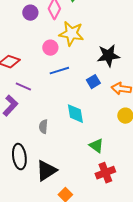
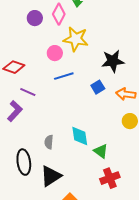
cyan diamond: (75, 114) -> (80, 136), moved
gray semicircle: (43, 127) -> (49, 142), moved

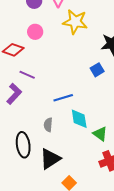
pink circle: (55, 53) -> (35, 32), moved
blue line: (64, 76) -> (63, 98), moved

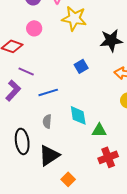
blue square: (97, 70) -> (81, 66), moved
blue line: (63, 98) -> (48, 92), moved
green triangle: (100, 134) -> (99, 130), turned -35

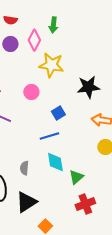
pink circle: (34, 28) -> (31, 92), moved
blue line: (48, 92) -> (49, 136), moved
green triangle: (99, 130) -> (76, 177), turned -42

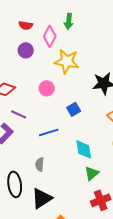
red semicircle: (10, 20) -> (26, 25), moved
purple circle: (10, 44) -> (26, 50), moved
blue line: (49, 136) -> (49, 132), moved
cyan diamond: (55, 162) -> (84, 149), moved

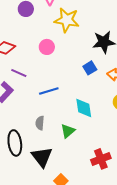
blue square: (74, 109) -> (90, 68), moved
green triangle: (92, 173) -> (68, 131), moved
black triangle: (42, 198) -> (42, 157), turned -35

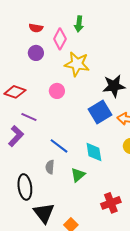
blue square: (90, 68) -> (100, 112), size x1.6
blue line: (49, 91) -> (59, 146), moved, turned 54
black triangle: (42, 157) -> (44, 213), moved

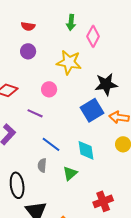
pink diamond: (60, 39) -> (93, 36), moved
purple line: (29, 117) -> (35, 113), moved

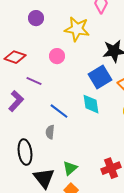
purple line: (35, 113) -> (34, 81), moved
cyan diamond: (86, 150) -> (91, 104), moved
green triangle: (70, 173) -> (70, 168), moved

